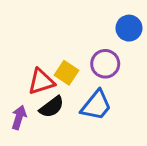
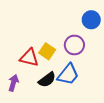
red triangle: (41, 82) -> (29, 58), turned 30
black semicircle: (52, 107) -> (47, 80), moved

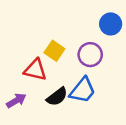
yellow square: (47, 51) -> (54, 51), moved
purple arrow: (13, 83) -> (16, 101), turned 42

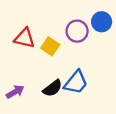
purple circle: (90, 55) -> (77, 31), moved
red triangle: (35, 70) -> (25, 38), moved

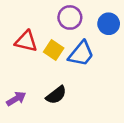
purple circle: (77, 31) -> (70, 17), moved
blue trapezoid: (76, 82) -> (81, 54), moved

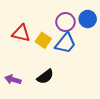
purple circle: (70, 17) -> (65, 22), moved
purple arrow: (16, 99) -> (13, 80), turned -133

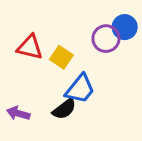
purple circle: (65, 22) -> (106, 39), moved
blue trapezoid: (65, 43) -> (80, 89), moved

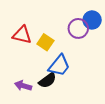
purple arrow: (18, 113) -> (23, 86), moved

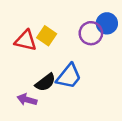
yellow square: (45, 42) -> (47, 36), moved
black semicircle: (48, 80) -> (45, 82), moved

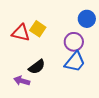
purple circle: (91, 33) -> (74, 42), moved
blue trapezoid: (69, 76) -> (75, 62), moved

